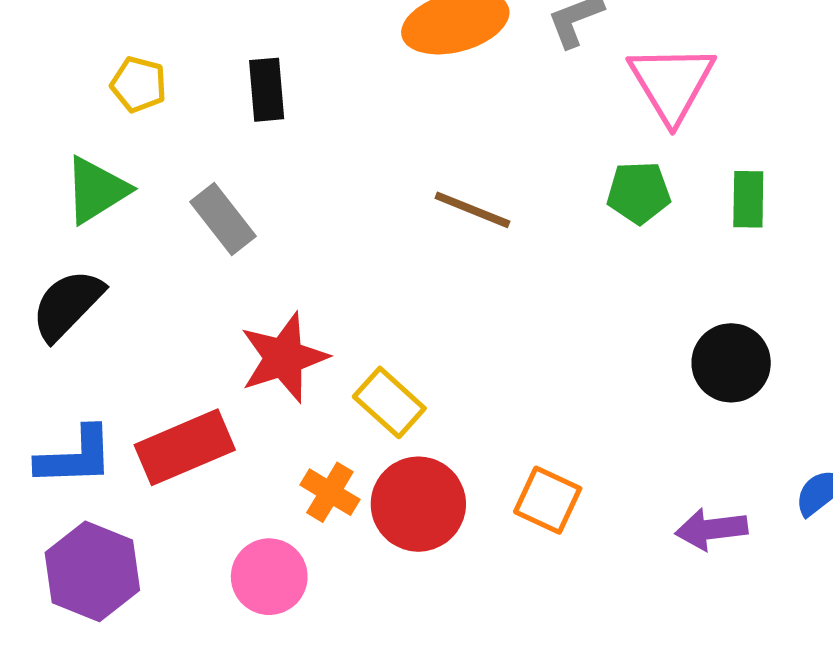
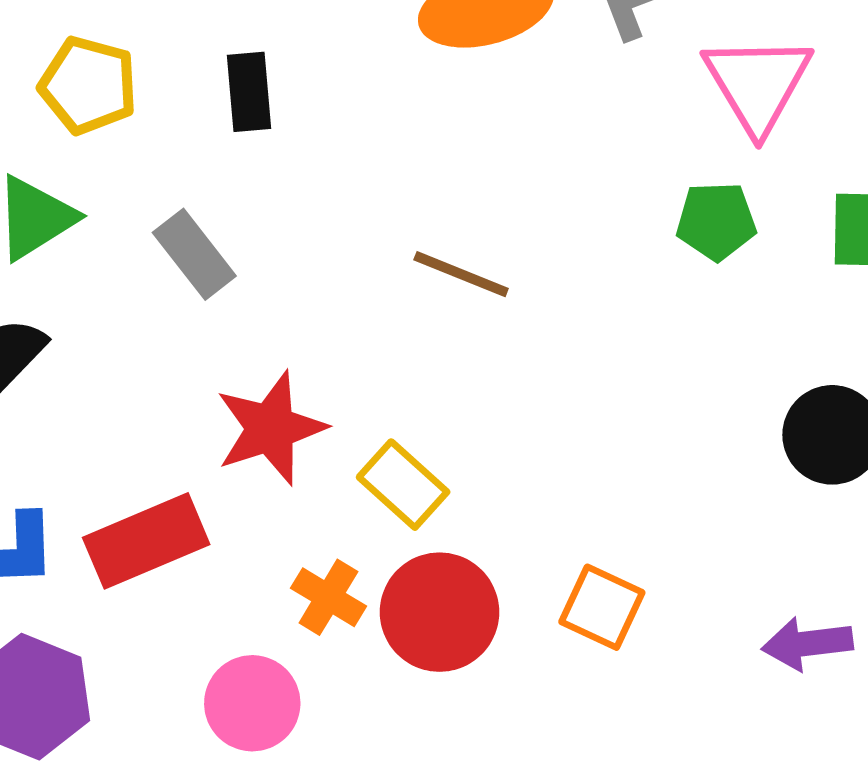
yellow pentagon: (139, 84) -> (88, 85), size x1.4
brown line: (472, 210) -> (461, 274), moved

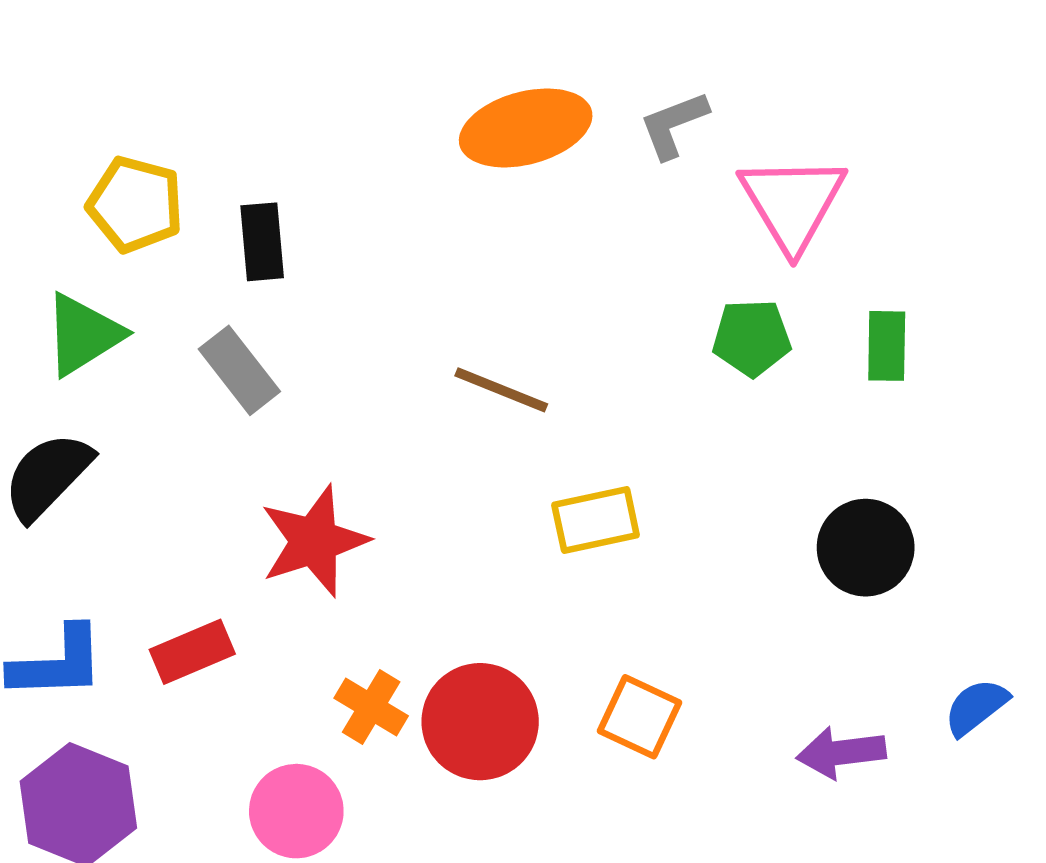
black rectangle: (249, 92) -> (262, 242), moved
yellow rectangle: (403, 485) -> (596, 520), moved, turned -54
red rectangle: (146, 541) -> (192, 652), size x0.7

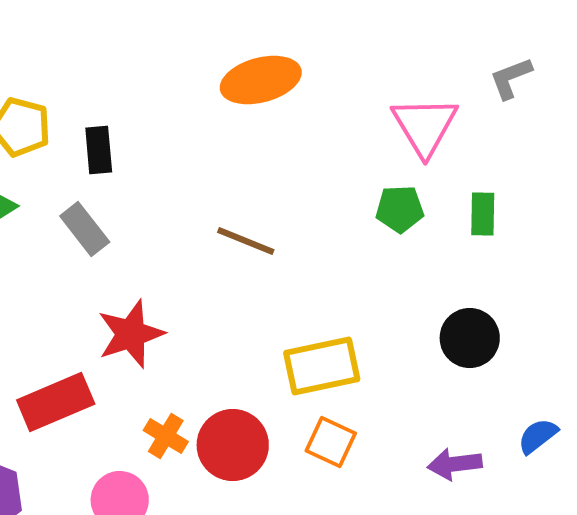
gray L-shape: (674, 125) -> (511, 78), moved
yellow rectangle: (596, 520) -> (322, 366), moved, size x1.4
red rectangle: (192, 652) -> (56, 402), size x1.5

